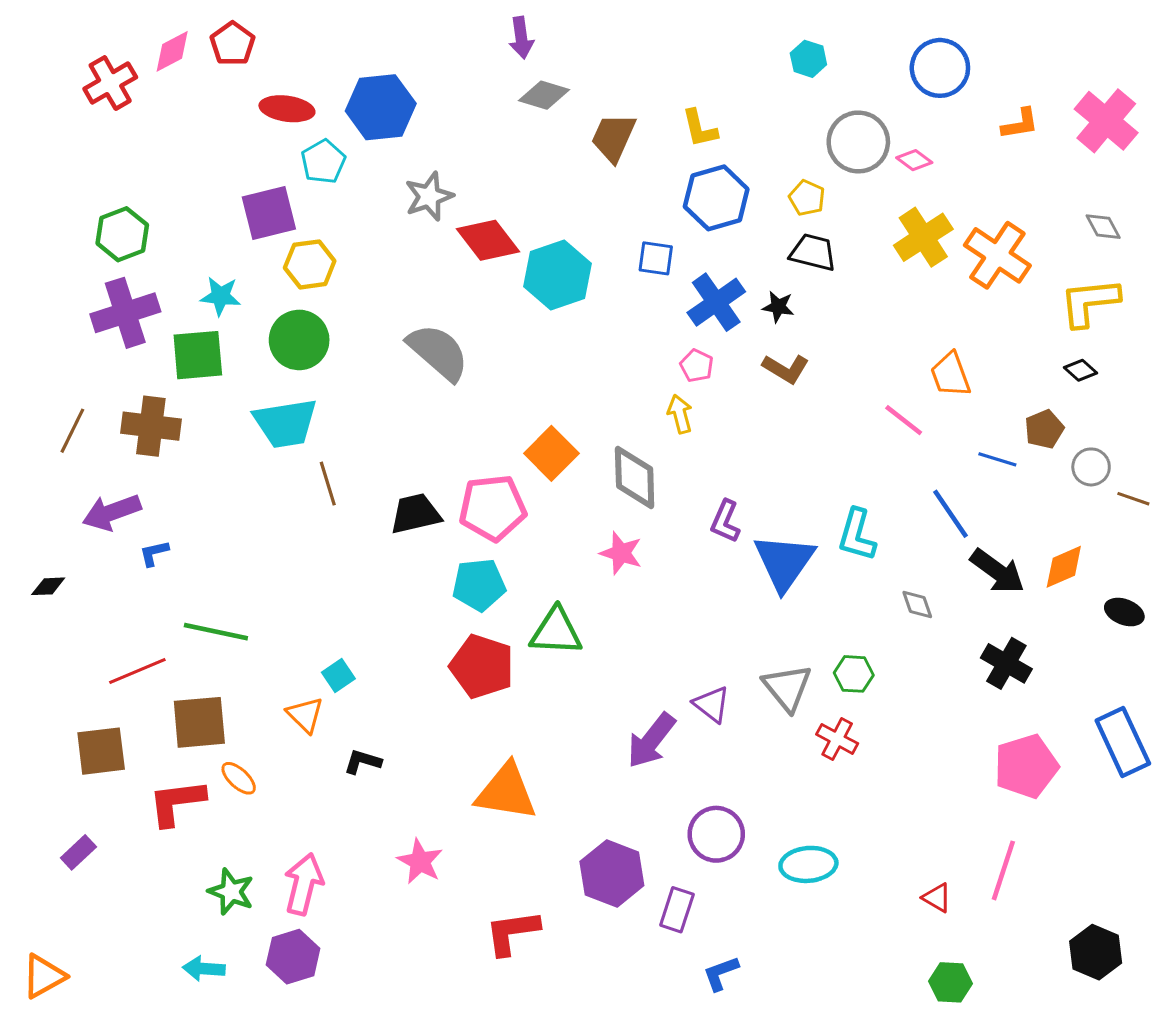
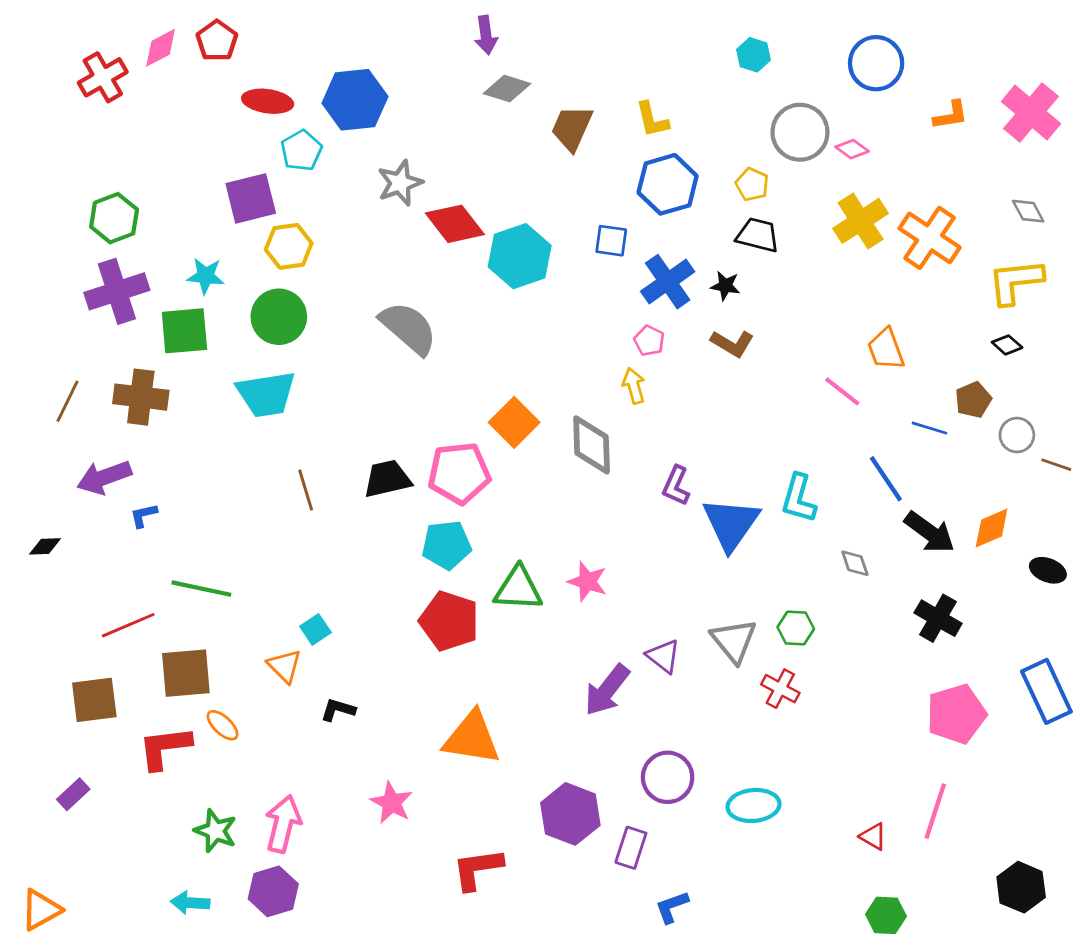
brown line: (328, 484) -> (306, 490), moved
pink star: (621, 553) -> (587, 582), moved

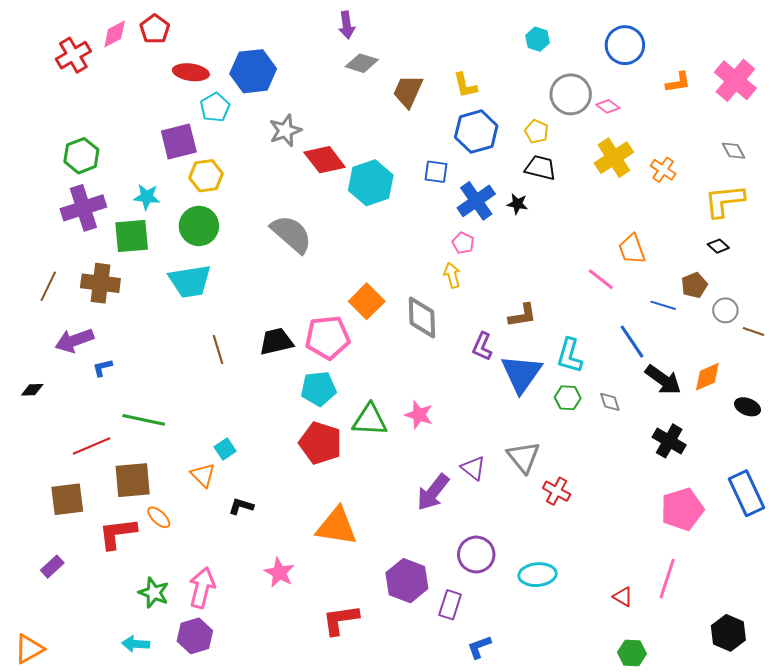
orange cross: (930, 238) -> (663, 170), size x0.6
brown L-shape: (732, 344) -> (522, 315), moved, turned -40
green hexagon: (796, 628) -> (568, 398), moved

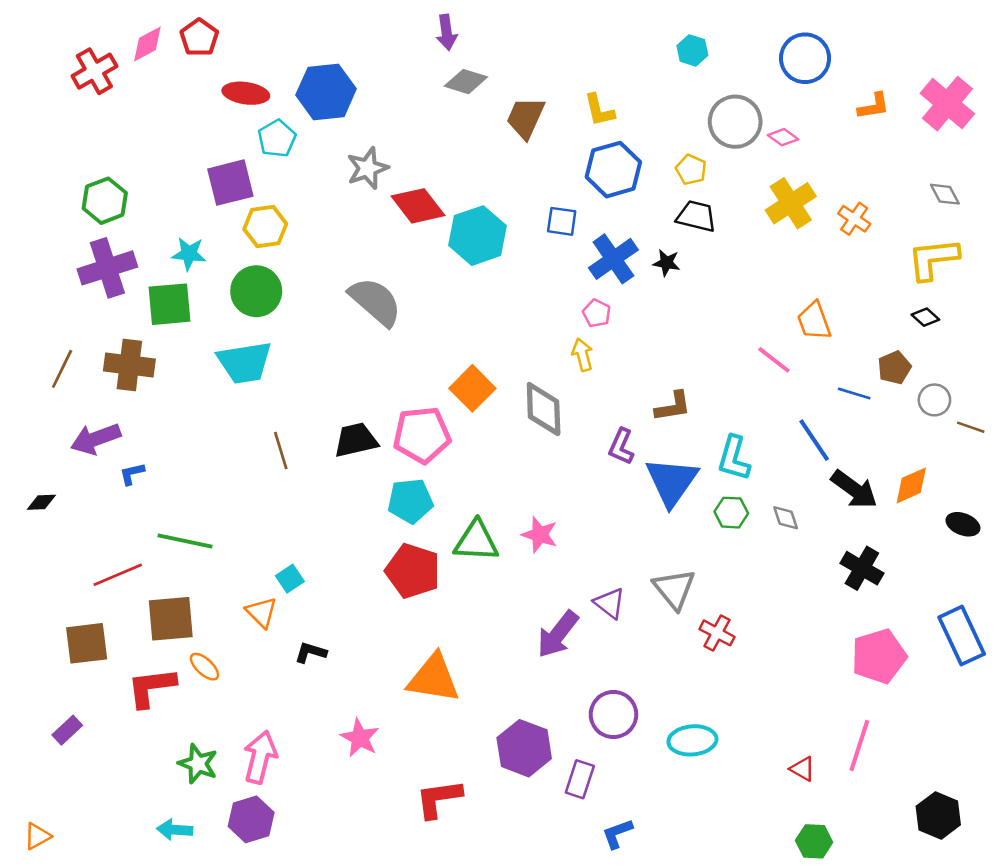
orange triangle: (29, 649) -> (37, 836), size x0.7

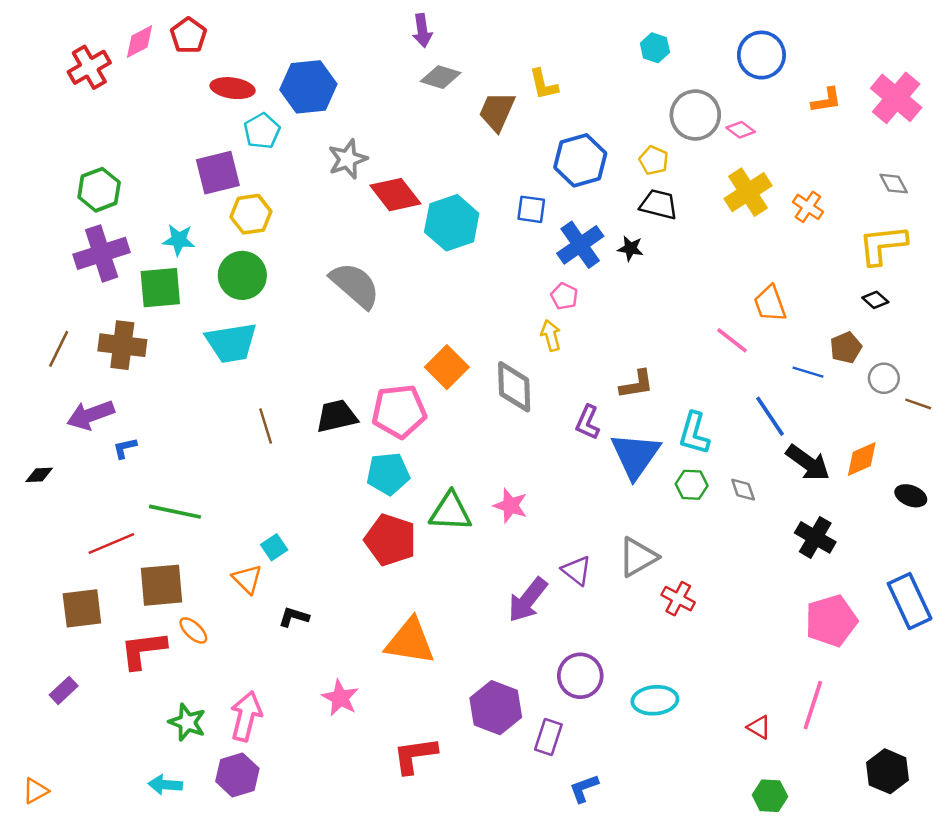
yellow L-shape: (599, 110) -> (544, 84), moved
gray triangle: (674, 589) -> (638, 557), turned 39

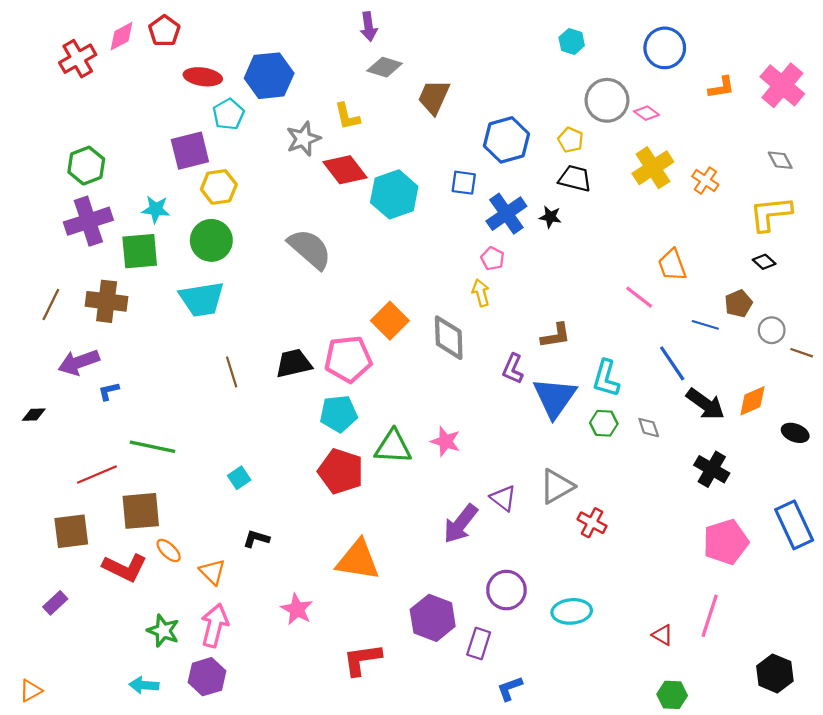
yellow L-shape: (544, 84) -> (347, 116), moved
orange triangle: (247, 579) -> (212, 572), moved
red L-shape: (143, 650) -> (125, 568), turned -147

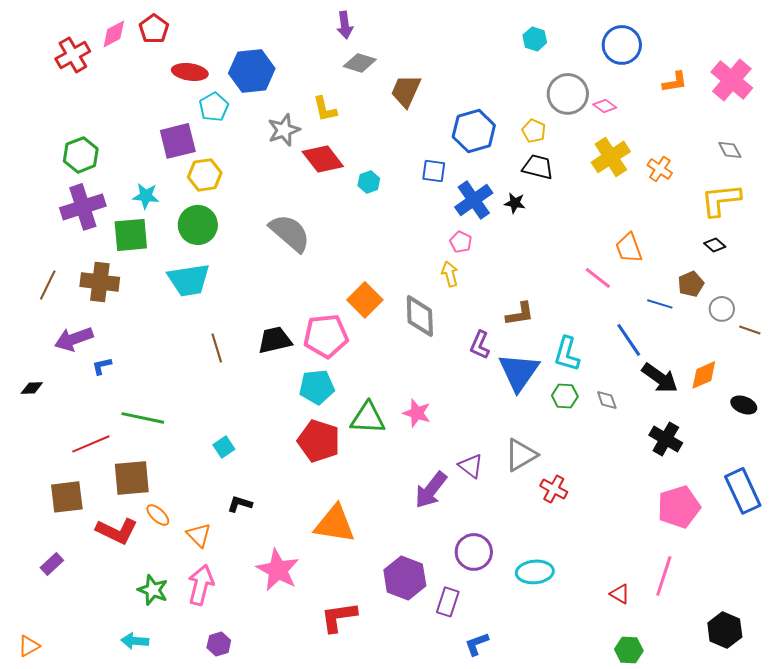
cyan hexagon: (394, 194) -> (369, 182), size x0.5
pink star: (297, 609) -> (278, 570), size x1.4
purple hexagon: (207, 677) -> (219, 644), moved, size x0.7

